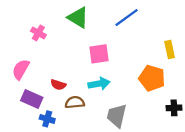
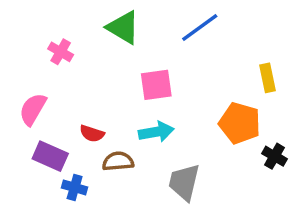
black cross: (174, 108) -> (275, 156), moved, turned 32

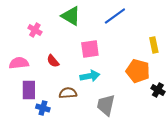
pink semicircle: (33, 109) -> (19, 63), turned 54
red semicircle: (92, 134) -> (53, 61), moved, turned 32
purple rectangle: (50, 156) -> (29, 90), turned 66

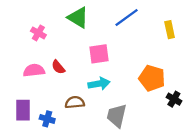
yellow rectangle: (154, 45) -> (170, 30), moved
pink semicircle: (19, 63) -> (34, 70), moved
purple rectangle: (29, 90) -> (23, 110), moved

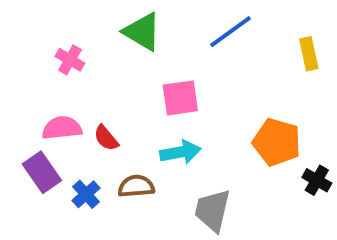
red semicircle: (58, 67) -> (106, 138), moved
purple rectangle: (23, 110) -> (42, 172), moved, turned -35
blue cross: (47, 119) -> (86, 194), moved, turned 32

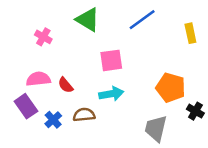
gray trapezoid: (212, 210) -> (156, 128), moved

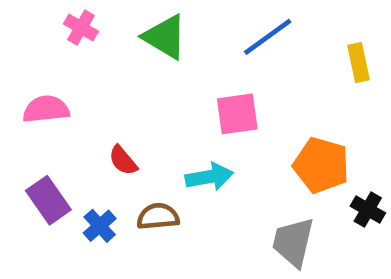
pink cross: (43, 37) -> (81, 28), moved
pink square: (111, 60) -> (237, 114), moved
pink semicircle: (38, 79) -> (46, 109), moved

